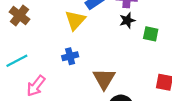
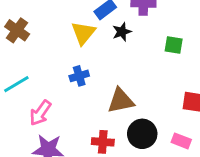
black star: (127, 20) -> (122, 32), moved
brown triangle: (104, 79) -> (121, 101), turned 50

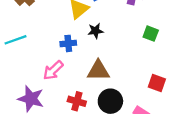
black star: (122, 32) -> (95, 31), moved
pink arrow: (40, 113) -> (53, 70), moved

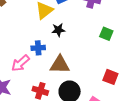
blue cross: (68, 43) -> (38, 48), moved

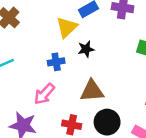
blue cross: (38, 48) -> (56, 62), moved

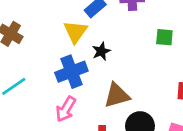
blue cross: (56, 62) -> (71, 72), size x1.6

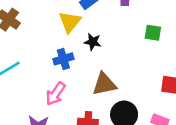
black star: (101, 51) -> (93, 42), turned 30
blue cross: (71, 72) -> (63, 59), size x0.7

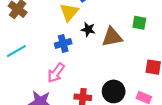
brown triangle: (104, 84) -> (112, 37), moved

